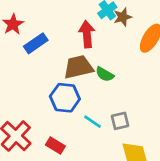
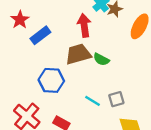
blue hexagon: (65, 98) -> (51, 80), moved

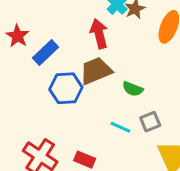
green semicircle: (101, 59) -> (133, 89), moved
blue hexagon: (51, 80) -> (66, 88), moved

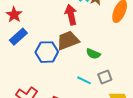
blue rectangle: (46, 52) -> (18, 37), moved

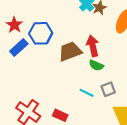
red arrow: (71, 15) -> (93, 46), moved
blue hexagon: (47, 52) -> (41, 33), moved

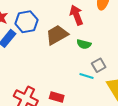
red arrow: (93, 46) -> (76, 15), moved
cyan line: (87, 93) -> (86, 76), moved

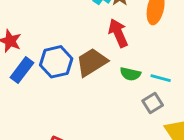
blue hexagon: (26, 22) -> (56, 62), moved
cyan line: (86, 76) -> (161, 78), moved

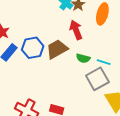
gray square: (153, 103) -> (97, 79), size x1.6

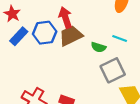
red arrow: (76, 30) -> (65, 18), moved
cyan line: (104, 62) -> (120, 39), moved

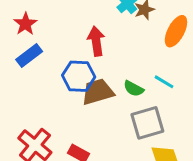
blue hexagon: (45, 33) -> (79, 76), moved
brown trapezoid: (71, 36) -> (98, 92), moved

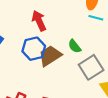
cyan line: (164, 82) -> (96, 18), moved
green semicircle: (134, 89) -> (75, 46), turned 40

